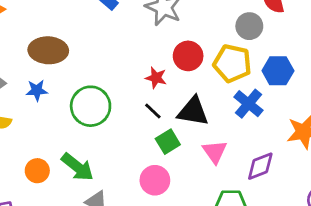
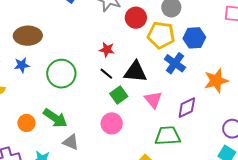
red circle: (188, 56) -> (136, 18), moved

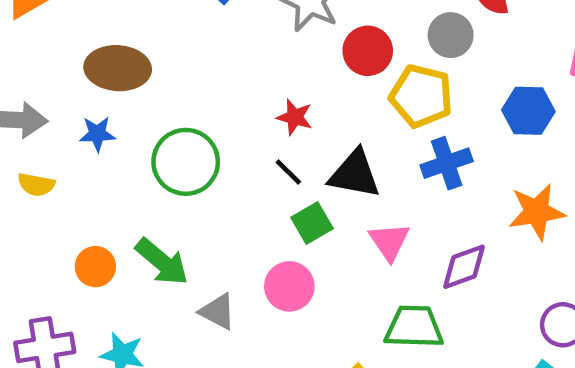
blue hexagon: (194, 38) -> (528, 111), moved
blue cross: (175, 63) -> (447, 163), turned 30
gray triangle: (71, 142) -> (218, 312), moved

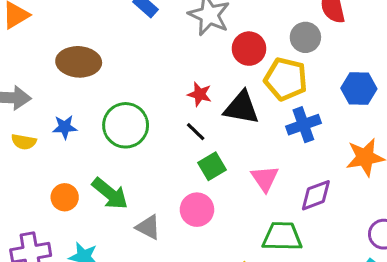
blue star: (97, 134) -> (65, 127), moved
black triangle: (355, 174) -> (241, 108), moved

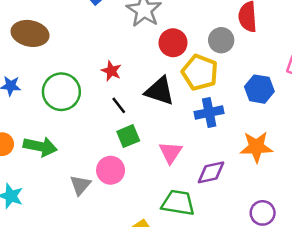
red star: (200, 94) -> (111, 71), moved
green arrow: (110, 194) -> (40, 147), turned -36
gray triangle: (148, 227) -> (80, 185), moved, turned 35

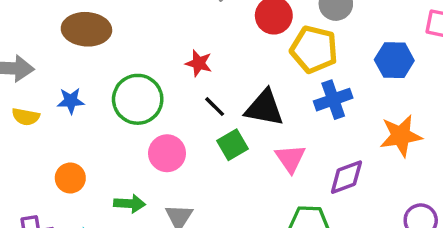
black triangle: (160, 91) -> (264, 108), moved
green arrow: (40, 147) -> (130, 204), moved, size x0.7
pink circle: (111, 170) -> (167, 153), moved

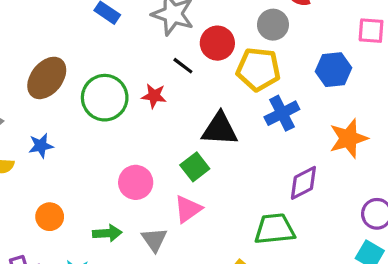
brown ellipse: (86, 29) -> (47, 78), turned -48
green circle: (138, 99) -> (105, 98), moved
black line: (215, 107) -> (183, 66), moved
pink triangle: (290, 158) -> (188, 209), moved, turned 36

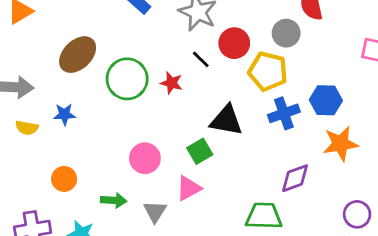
blue hexagon: (333, 70) -> (326, 100), moved

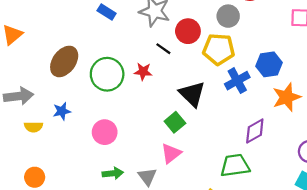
black triangle: (226, 120) -> (192, 94), turned 44
pink circle: (145, 158) -> (105, 132), moved
orange circle: (64, 179) -> (35, 177), moved

